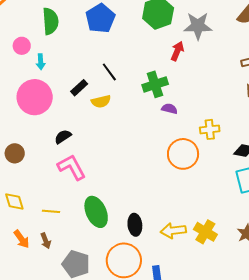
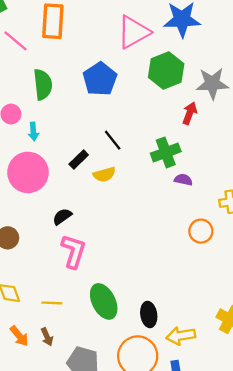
orange circle: (183, 154) -> (201, 231), size x0.7
pink L-shape: (72, 167) -> (74, 251), turned 48
yellow arrow: (173, 231) -> (181, 336), moved

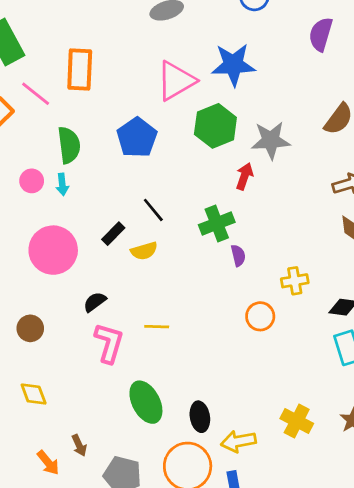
cyan arrow: (33, 132) -> (62, 184), moved
purple semicircle: (183, 180) -> (238, 255), turned 66
yellow line: (52, 303) -> (157, 327), moved
orange arrow: (19, 336) -> (48, 463), moved

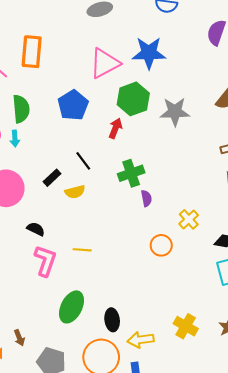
red arrow: (244, 176) -> (115, 128), moved
yellow cross: (295, 281) -> (189, 219), turned -36
black semicircle: (95, 302) -> (36, 229), turned 60
green ellipse: (146, 402) -> (71, 307), turned 52

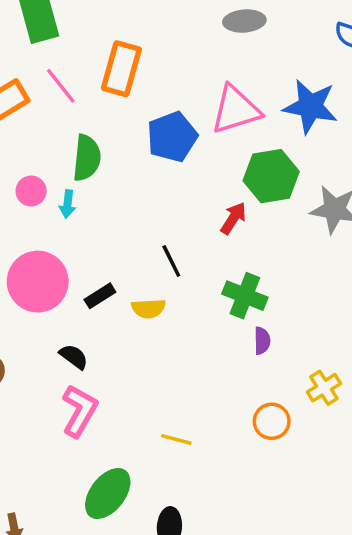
blue pentagon: (73, 105) -> (172, 137), moved
green cross: (131, 173) -> (245, 296), turned 30
black rectangle: (52, 178) -> (100, 296), moved
yellow line: (82, 250) -> (176, 439), moved

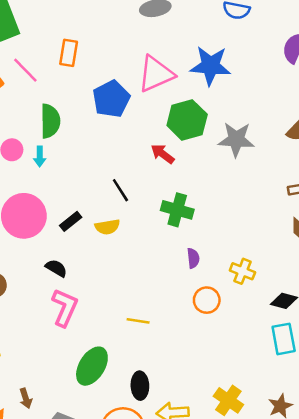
orange rectangle: (121, 69) -> (69, 53), size x0.7
red arrow: (233, 218) -> (163, 154), turned -80
purple semicircle: (262, 341) -> (193, 258), moved
yellow cross: (324, 388) -> (242, 271), turned -30

